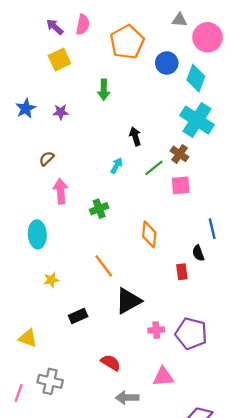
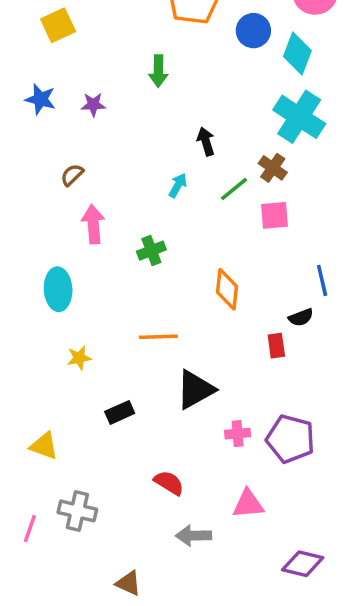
yellow square: (59, 59) -> (58, 25), moved
blue star: (26, 108) -> (40, 99), turned -30
black semicircle: (198, 253) -> (301, 317), turned -91
orange line: (104, 266) -> (158, 337), turned -55

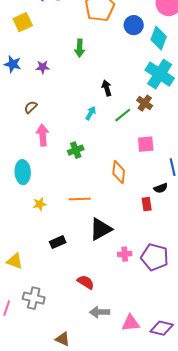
pink square: (275, 215) -> (146, 144), moved
yellow star: (79, 358) -> (40, 204), moved
pink triangle: (248, 504) -> (131, 323), moved

